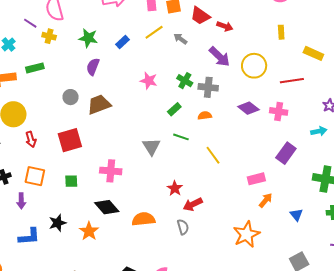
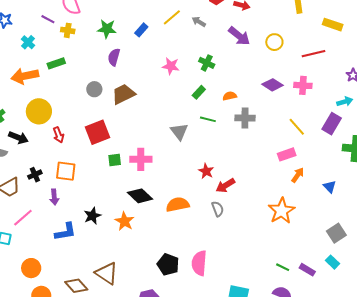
yellow circle: (254, 66) -> (274, 42), size x0.7
gray cross: (208, 87) -> (245, 118), moved
purple rectangle: (286, 153) -> (332, 124), moved
yellow line: (213, 155) -> (297, 127), moved
green square: (71, 181) -> (115, 160), moved

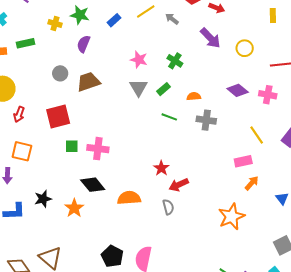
yellow cross: (68, 30) -> (55, 24), moved
gray triangle: (179, 132) -> (139, 88), moved
red arrow: (58, 135) -> (19, 114), turned 35

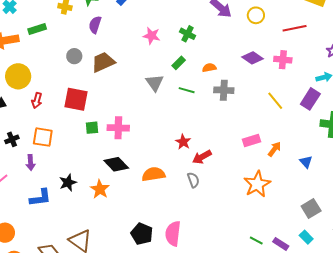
gray triangle: (139, 88) -> (155, 83), moved
red square: (58, 116) -> (76, 99), turned 30
pink rectangle: (243, 161) -> (251, 141), moved

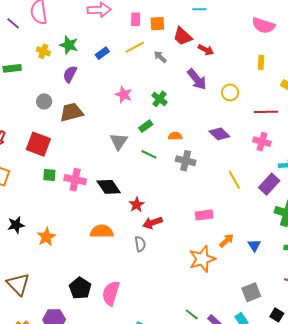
pink cross: (283, 60) -> (262, 142), moved
orange arrow: (274, 149) -> (226, 241), moved
black diamond: (116, 164) -> (109, 187), moved

